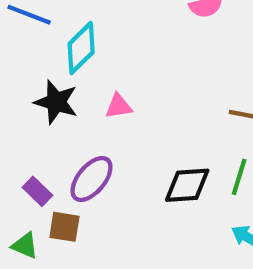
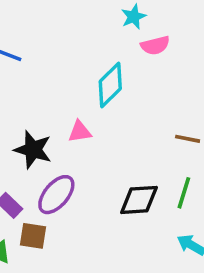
cyan diamond: (81, 48) -> (110, 85), moved
black star: (56, 102) -> (33, 150), moved

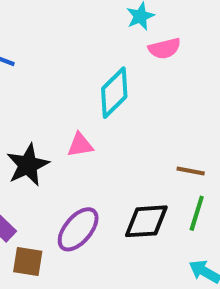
brown line: (188, 139) -> (191, 171), moved
black star: (33, 150) -> (28, 165), turned 30
purple ellipse: (56, 195) -> (78, 229), moved

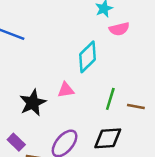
green line: (197, 213) -> (110, 99), moved

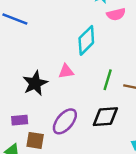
purple rectangle: (16, 142) -> (20, 120), turned -49

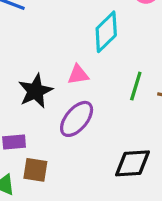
black diamond: (105, 117) -> (132, 163), moved
purple ellipse: (65, 121) -> (77, 119), moved

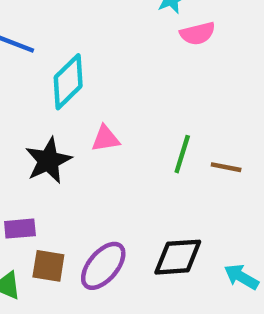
cyan diamond: (106, 32) -> (68, 82), moved
purple ellipse: (77, 119) -> (103, 266), moved

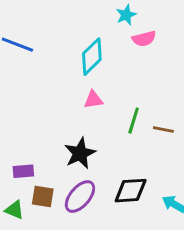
cyan diamond: (68, 82) -> (92, 57), moved
pink triangle: (105, 139) -> (93, 100), moved
black star: (48, 161) -> (80, 153), moved

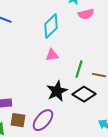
black star: (80, 153) -> (57, 91), moved
black diamond: (131, 191) -> (84, 94), moved, turned 35

